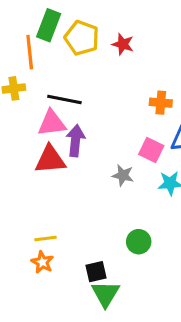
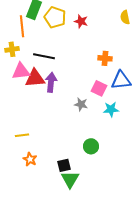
pink triangle: (52, 123) -> (21, 71), moved
red triangle: (50, 160) -> (35, 78), moved
yellow line: (45, 239) -> (22, 135), moved

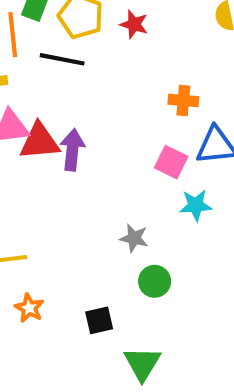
black line: (44, 56) -> (62, 59), moved
gray star: (81, 104) -> (134, 238), moved
green triangle: (70, 179) -> (142, 364), moved

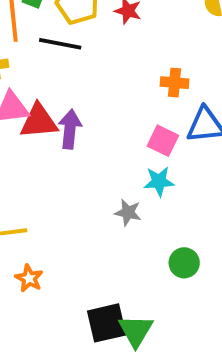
cyan star: (196, 205) -> (159, 181), moved
green circle: (155, 281) -> (184, 263), moved
black square: (99, 320) -> (107, 323), moved, size x1.5

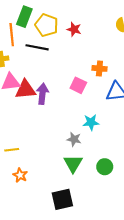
pink square: (163, 141) -> (78, 85), moved
green triangle: (136, 331) -> (73, 164), moved

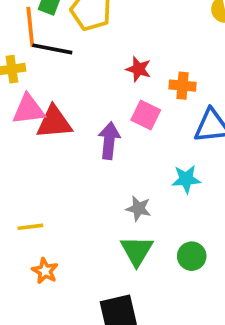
red star: (74, 29) -> (139, 69), moved
black line: (37, 47) -> (52, 49), moved
purple arrow: (42, 94) -> (109, 141), moved
cyan star: (91, 122) -> (186, 179), moved

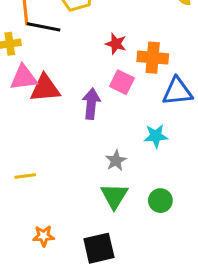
orange cross: (183, 86) -> (153, 58), size x1.4
gray star: (139, 208) -> (116, 161), turned 30
orange star: (45, 271) -> (44, 236), moved, turned -30

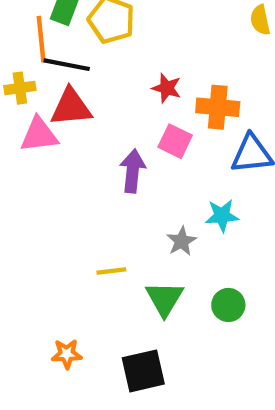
red triangle: (45, 88) -> (71, 107), moved
gray star: (116, 161) -> (182, 241), moved
yellow line: (25, 176) -> (111, 271), moved

